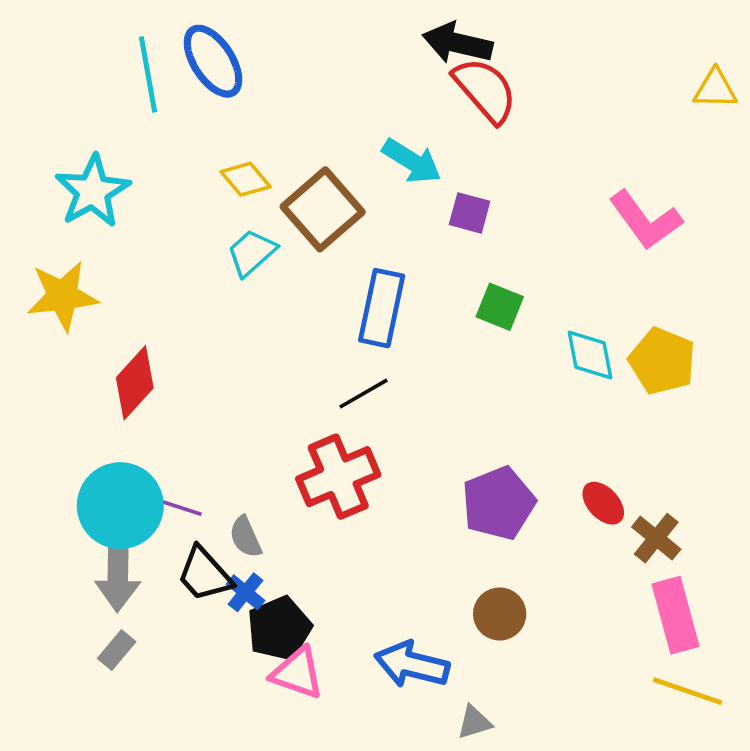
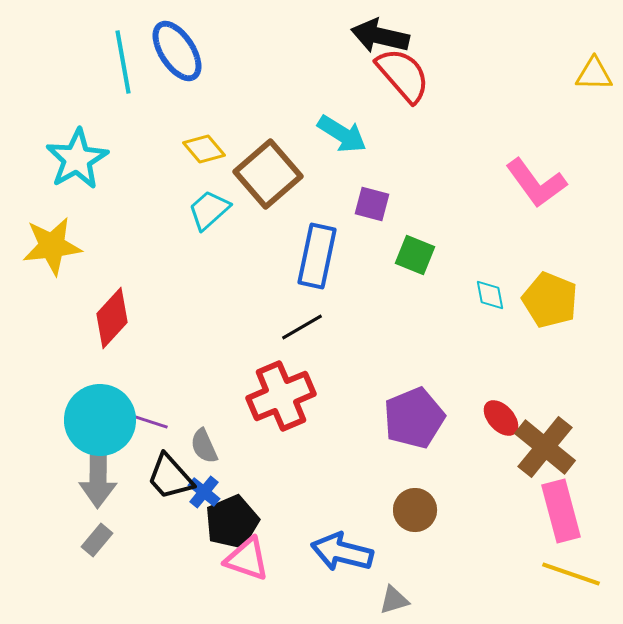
purple square: (470, 213) -> (372, 204), moved
cyan diamond: (590, 355) -> (490, 295), size x0.7
brown cross: (656, 538) -> (545, 447), size x1.5

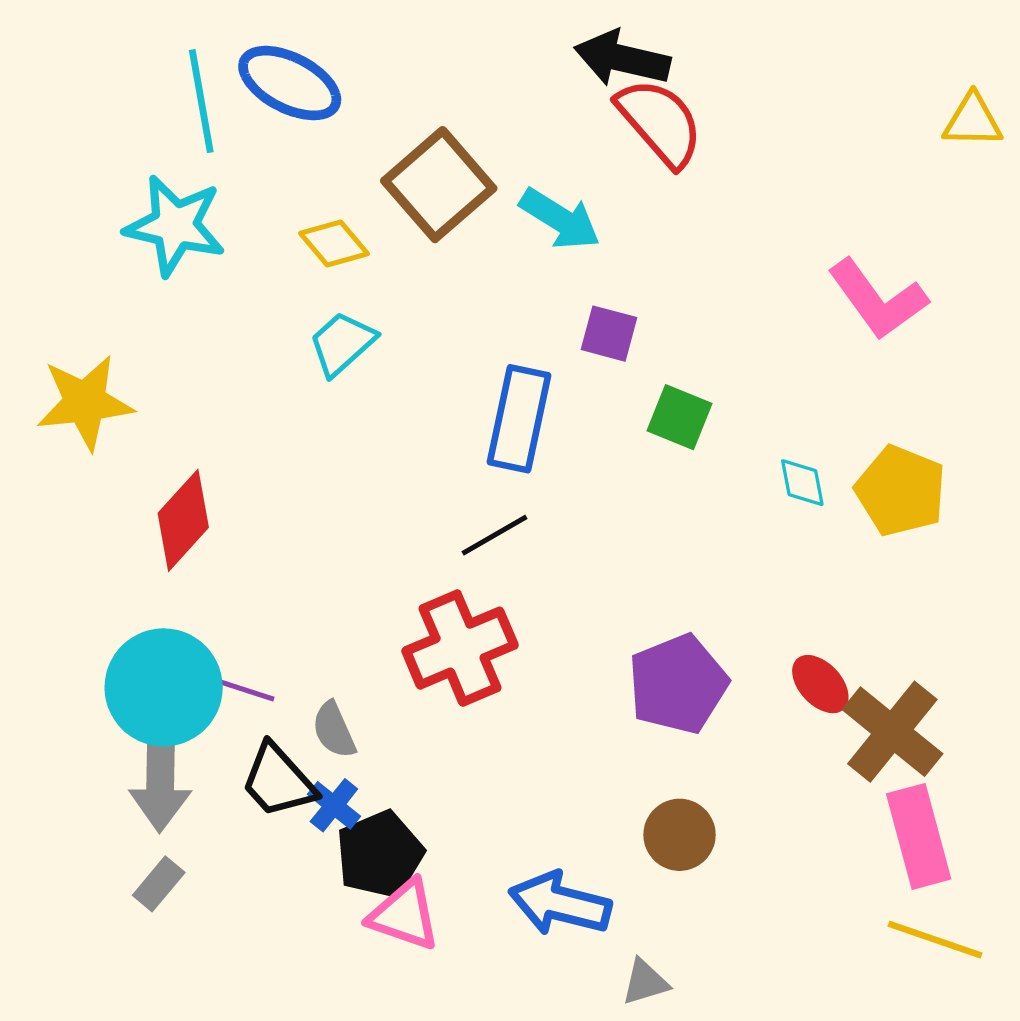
blue ellipse: (177, 51) -> (290, 83), turned -30
cyan star: (77, 159) -> (175, 226), moved, turned -30
brown square: (268, 174) -> (439, 185), moved

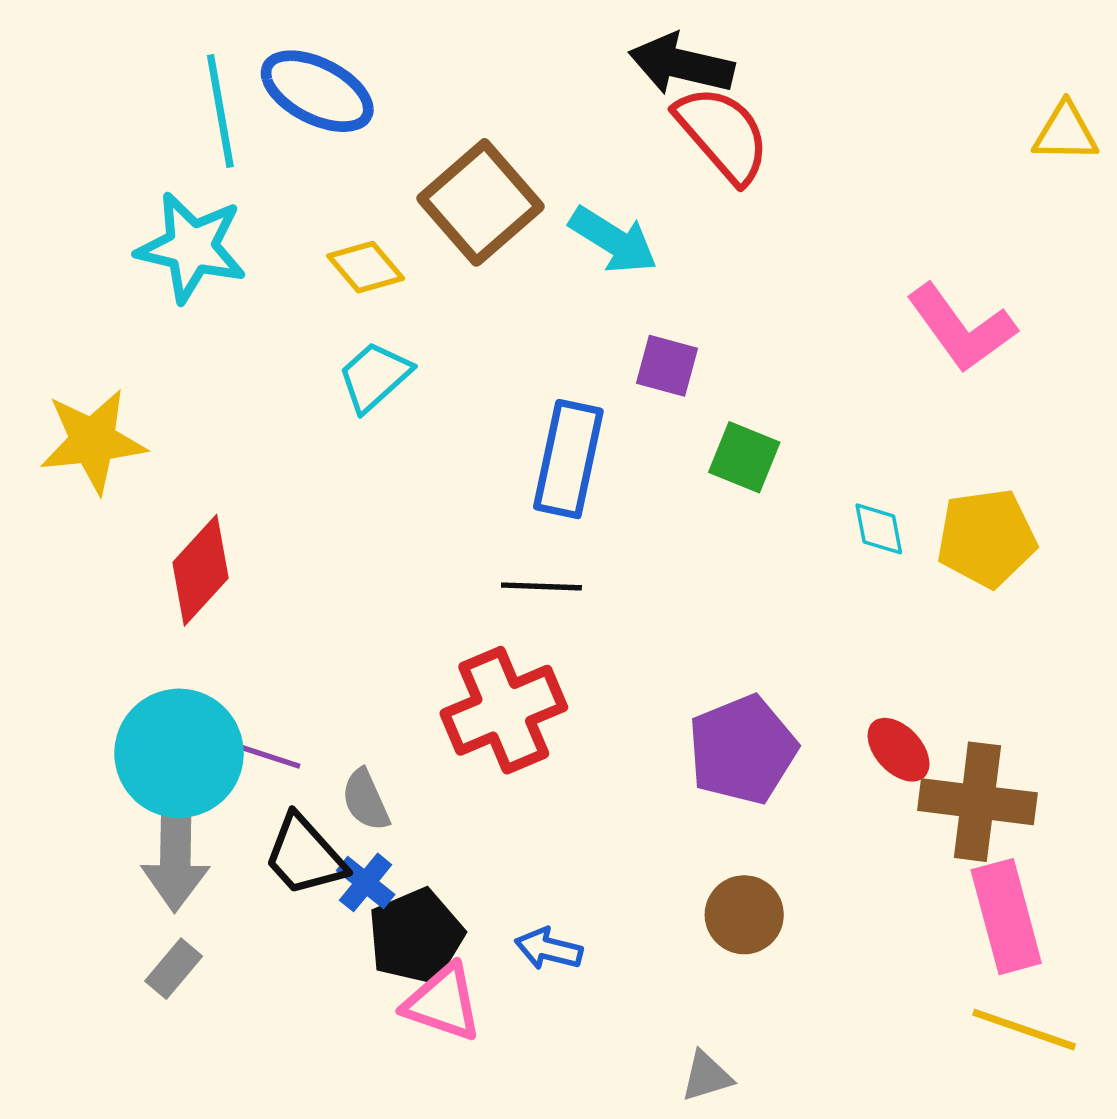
yellow pentagon: (901, 491) -> (986, 538), turned -30
black line: (494, 535) -> (541, 586), turned 32
brown cross: (892, 732) -> (977, 802), turned -32
blue arrow: (560, 904) -> (549, 949), moved, size x0.6

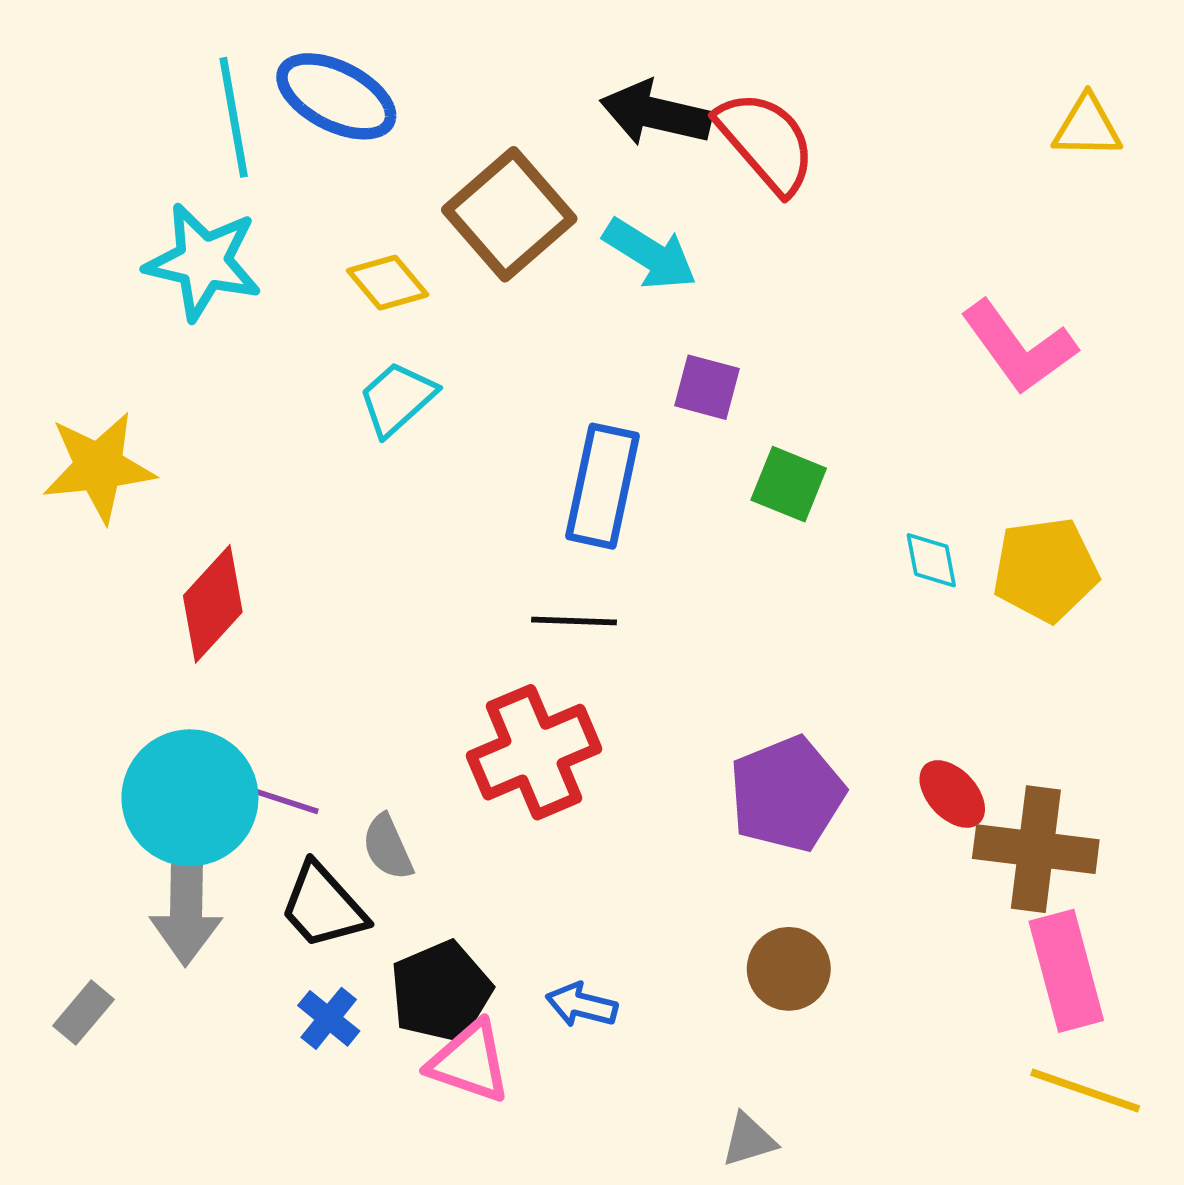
black arrow: (681, 64) -> (656, 113), moved
yellow triangle: (1065, 132) -> (1087, 127), moved
blue cross: (366, 882) -> (329, 1018), moved
gray rectangle: (174, 969) -> (84, 1013), moved

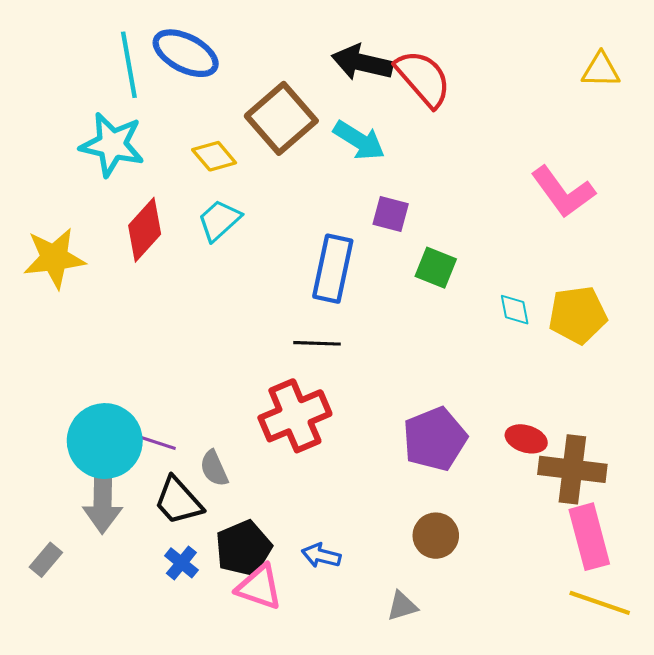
red diamond: (213, 604) -> (145, 230), moved
red ellipse: (952, 794) -> (526, 439), turned -30
gray triangle: (749, 1140) -> (402, 606), moved

